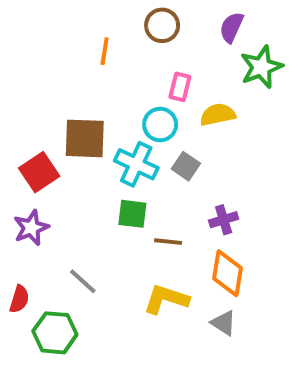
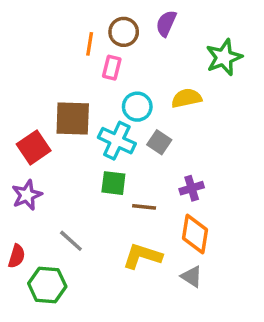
brown circle: (162, 25) -> (124, 32), moved
purple semicircle: (232, 27) -> (166, 23), moved
pink rectangle: (180, 87) -> (112, 68), moved

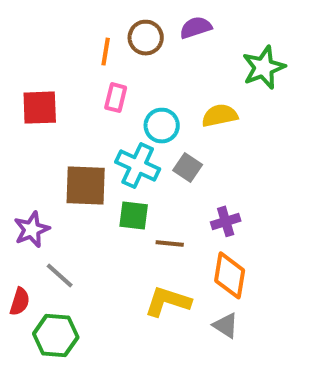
purple semicircle: (166, 23) -> (196, 28), turned 48
pink rectangle: (112, 68) -> (116, 98), moved
brown square: (73, 119) -> (86, 186), moved
red square: (34, 147) -> (40, 108), moved, turned 32
gray line: (71, 241) -> (60, 275), moved

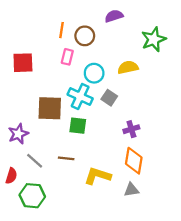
brown circle: (146, 38) -> (85, 36), moved
brown line: (170, 243) -> (66, 158), moved
gray triangle: (226, 325) -> (131, 190), turned -42

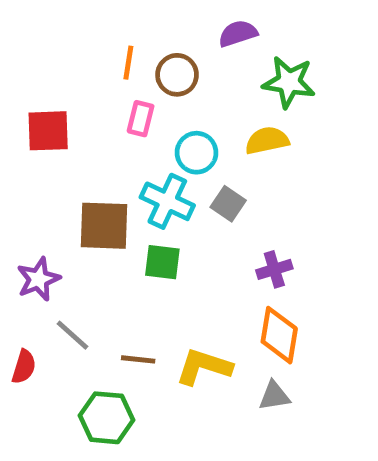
green star: (154, 39) -> (289, 82), moved, turned 30
brown line: (66, 158) -> (138, 359), moved
green hexagon: (32, 196) -> (106, 418), moved

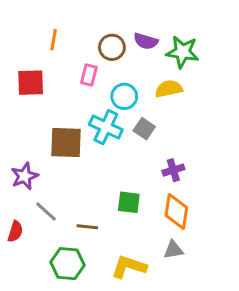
purple semicircle: (238, 33) -> (146, 41), moved, turned -145
orange line: (128, 63) -> (54, 40), moved
green square: (162, 262) -> (129, 202), moved
yellow L-shape: (204, 367) -> (129, 267), moved

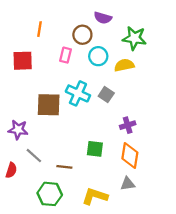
purple semicircle: (146, 41) -> (103, 18), moved
cyan circle: (124, 96) -> (98, 56), moved
purple star: (24, 176) -> (18, 130), turned 30

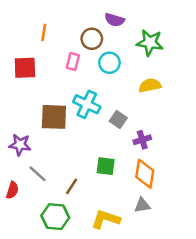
yellow semicircle: (124, 65) -> (150, 85), moved
gray square: (106, 95) -> (118, 120), moved
brown line: (64, 167) -> (72, 186), turned -63

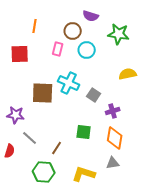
yellow semicircle: (150, 85) -> (128, 74), moved

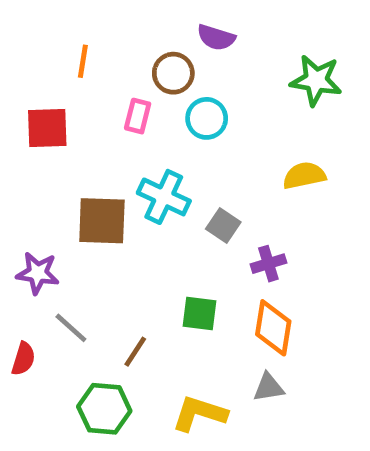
green star: (119, 34) -> (316, 80), moved

